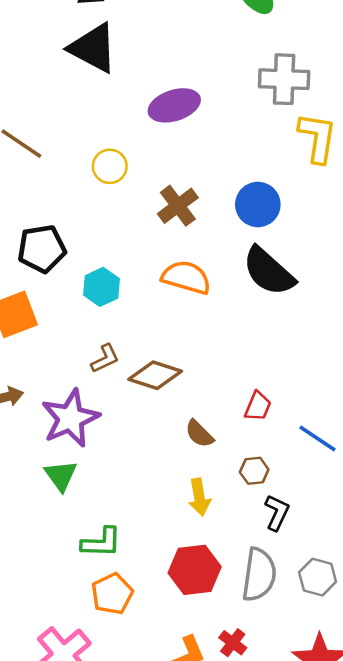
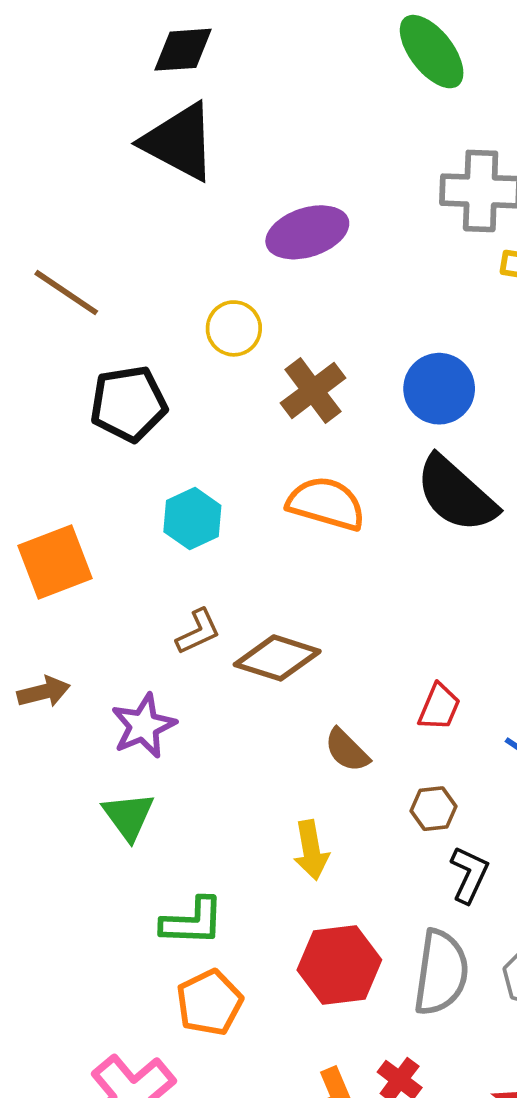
yellow circle: (110, 166) -> (234, 328), moved
black pentagon: (42, 249) -> (128, 404), moved
purple star: (70, 418) -> (143, 726), size x0.7
yellow arrow: (199, 497) -> (311, 850), moved

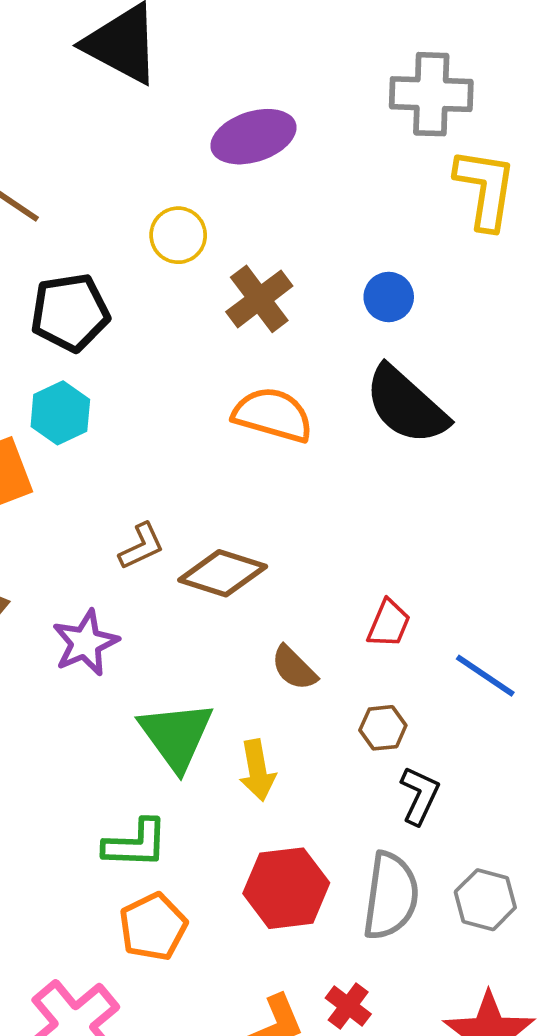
blue circle: (439, 389) -> (389, 297), size x0.7
cyan hexagon: (192, 519) -> (60, 413), moved
green triangle: (128, 816) -> (176, 736), moved, size x1.4

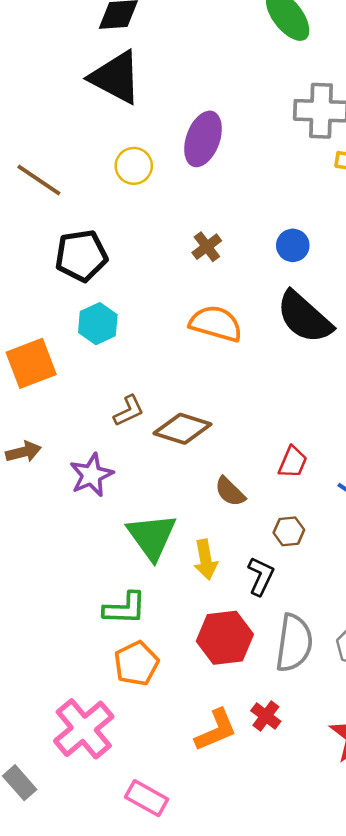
purple ellipse: (253, 137) -> (203, 139), turned -52
yellow circle: (178, 235) -> (134, 166), moved
brown cross: (259, 299) -> (207, 247), size x0.7
cyan hexagon: (60, 413) -> (98, 324), moved
black L-shape: (420, 795) -> (261, 576), moved

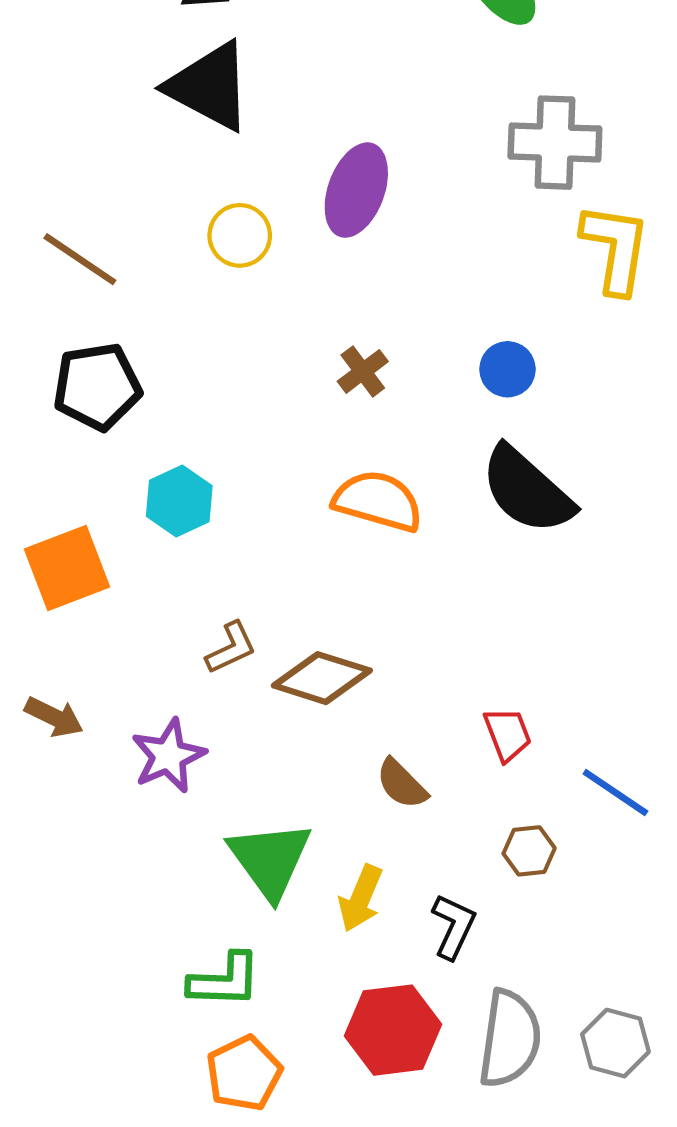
black pentagon: (81, 256) -> (97, 387), moved
brown arrow: (23, 452) -> (54, 717), turned 40
red trapezoid: (293, 462) -> (507, 734), turned -44
brown hexagon: (289, 531) -> (529, 851), moved
yellow arrow: (206, 560) -> (361, 898), turned 33

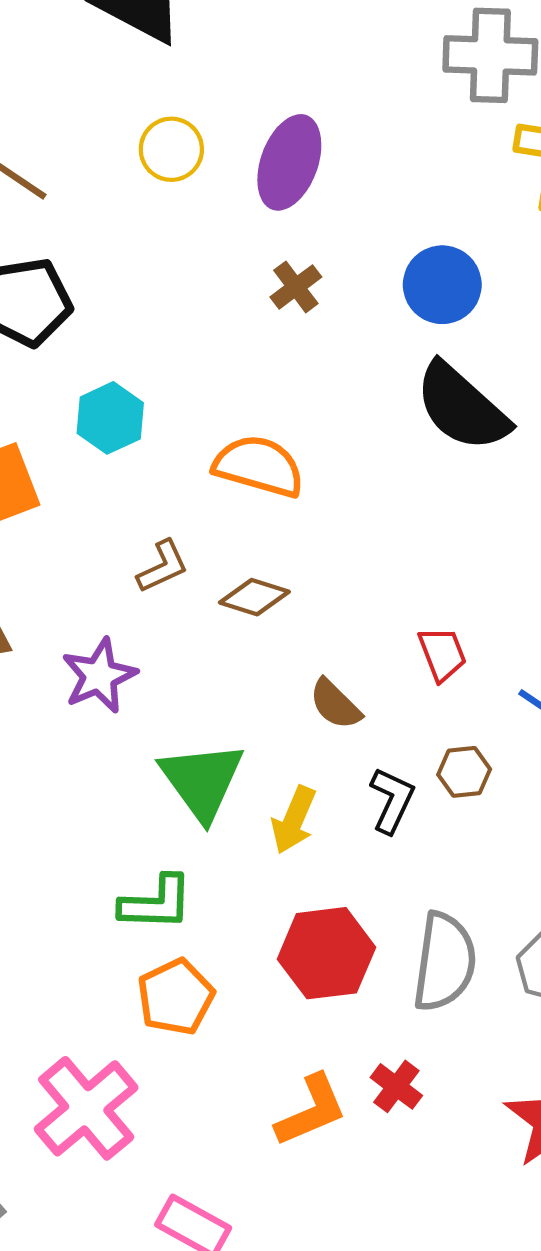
purple ellipse: (356, 190) -> (289, 162), moved
blue circle: (507, 369) -> (442, 285), size x1.4
orange semicircle: (378, 501) -> (259, 466), moved
brown diamond: (322, 678) -> (254, 597), size x0.7
black L-shape: (453, 926) -> (392, 800), moved

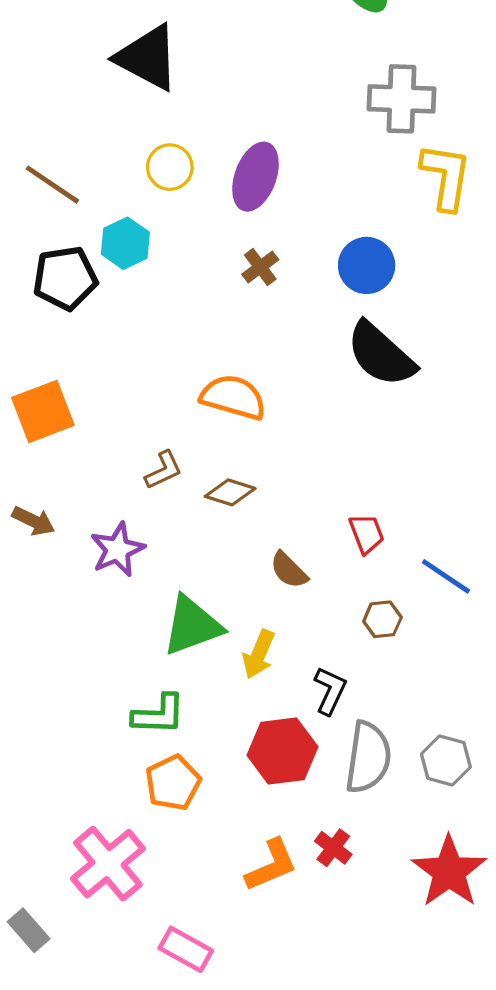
cyan hexagon: (110, 418) -> (125, 243), moved
green triangle: (202, 781) -> (192, 626), turned 46
black L-shape: (392, 800) -> (330, 691), moved

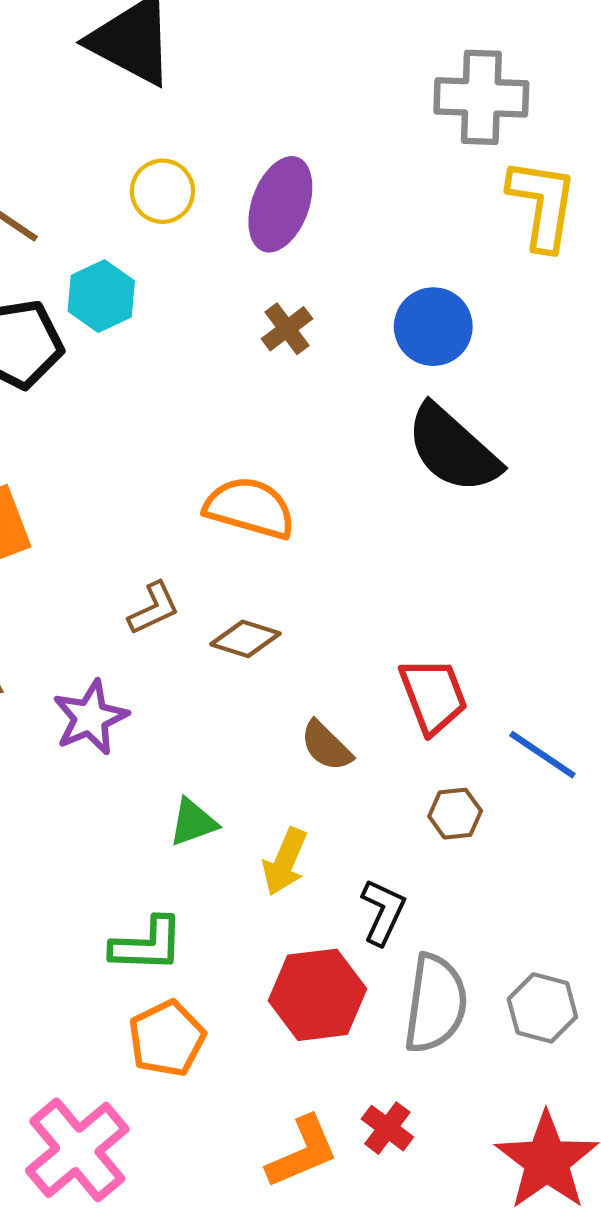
red trapezoid: (367, 534) -> (433, 696), size x1.4
green triangle: (192, 626) -> (193, 822), size x0.6

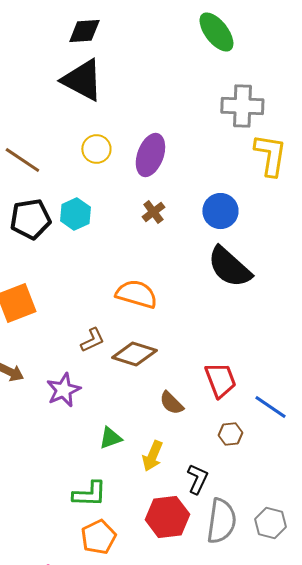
cyan hexagon: (101, 296) -> (75, 214), moved
brown diamond: (245, 639) -> (134, 354), size x1.4

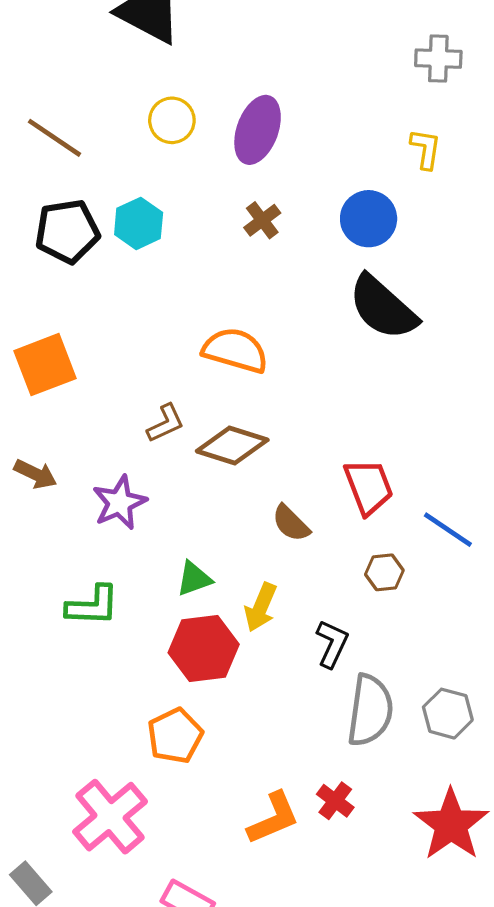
gray cross: (242, 106) -> (438, 59), moved, size x0.7
yellow L-shape: (270, 155) -> (426, 149), moved, size x0.6
green L-shape: (89, 494) -> (93, 606), moved
red hexagon: (167, 517) -> (204, 648), moved

